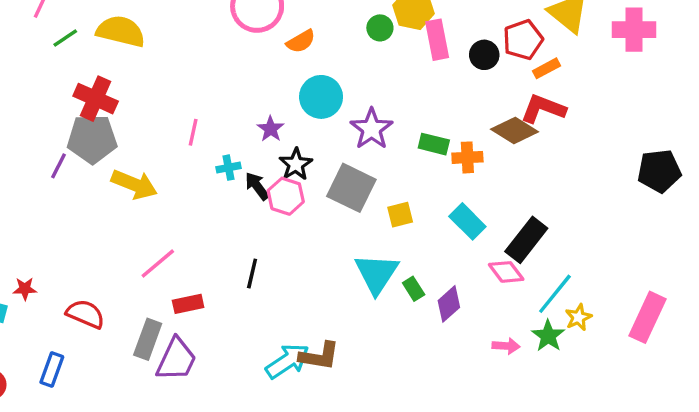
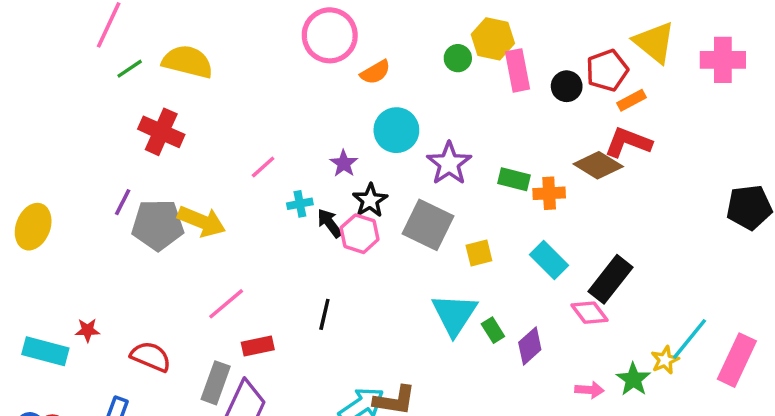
pink line: (193, 132) -> (263, 167), turned 36
gray pentagon: (92, 139) -> (158, 225), moved
cyan line: (555, 294) -> (690, 339), moved

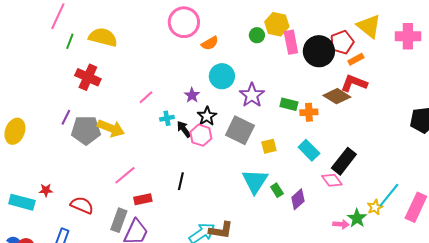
green line: (130, 69) -> (70, 41), turned -35
black circle: (567, 86) -> (319, 51), size x1.8
pink arrow: (589, 390) -> (341, 224), moved

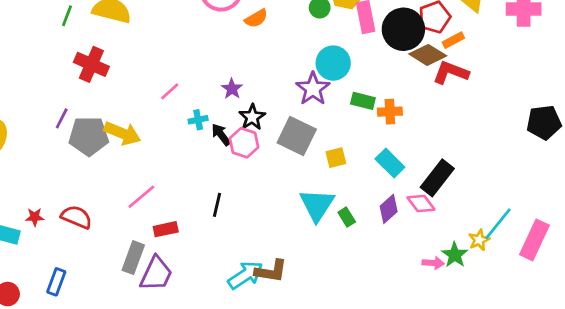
cyan circle: (222, 76) -> (333, 63), moved
brown diamond: (337, 96) -> (428, 55), moved
purple diamond: (298, 199) -> (389, 209), moved
red semicircle: (82, 205) -> (77, 217), moved

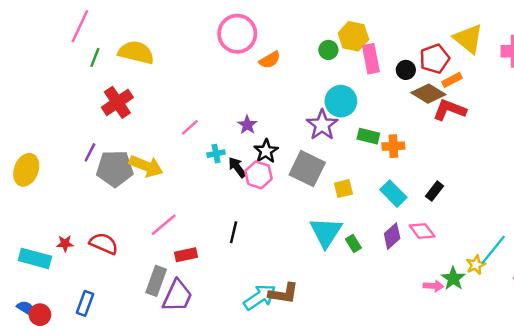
black circle: (403, 29) -> (406, 70), size x0.5
red cross: (91, 64) -> (117, 102), turned 32
black rectangle: (437, 178) -> (435, 191), moved, size x0.6

